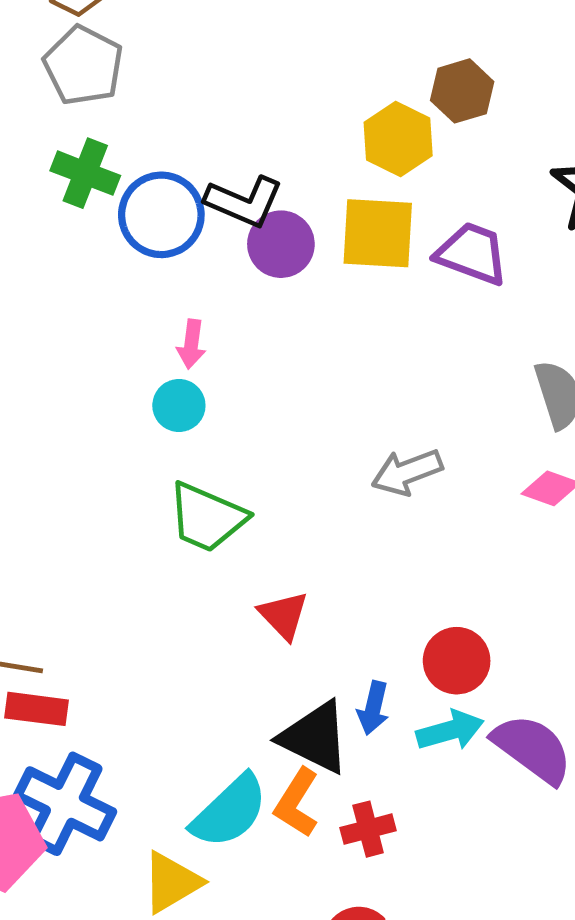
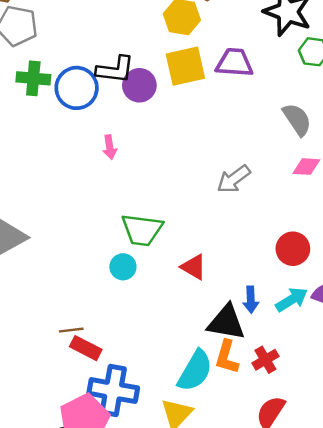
cyan circle: (179, 405) -> (123, 267), moved
red circle: (457, 661) -> (293, 249), moved
red rectangle: (37, 709) -> (86, 348), turned 36

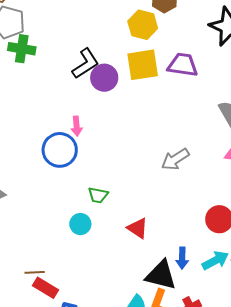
black L-shape: (115, 70) -> (86, 64), turned -44
green cross: (33, 78) -> (22, 49), moved
blue circle: (77, 88) -> (60, 150), moved
green trapezoid: (142, 230) -> (98, 195), size x0.6

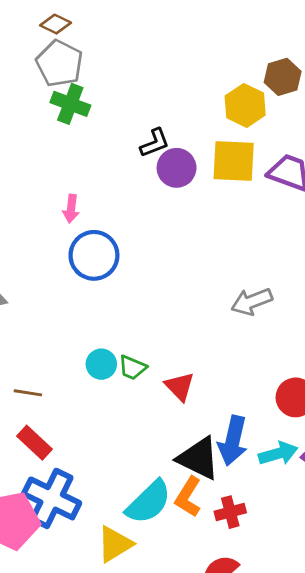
black L-shape: (86, 64) -> (155, 143), size x0.7
pink arrow: (77, 126) -> (71, 209), moved
green trapezoid: (98, 195) -> (132, 368), moved
blue arrow: (182, 258) -> (233, 441), size x1.6
brown line: (35, 272) -> (28, 393), moved

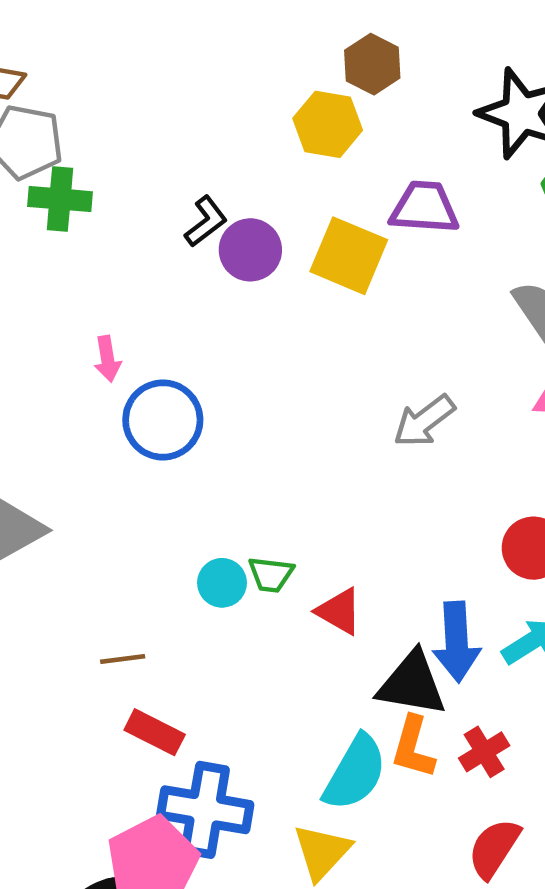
yellow square: (234, 161) -> (349, 256), moved, turned 36
red triangle: (180, 386) -> (339, 611), moved

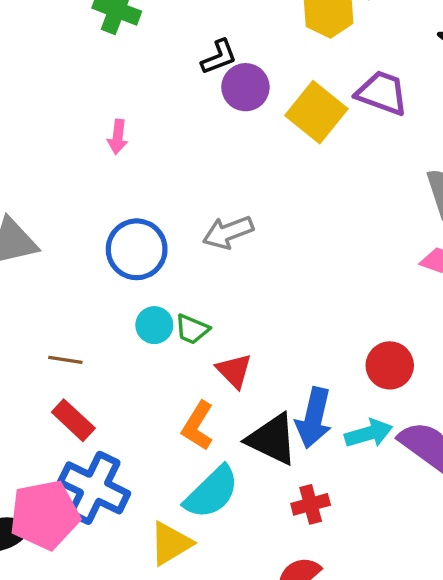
blue circle: (163, 420) -> (137, 249), moved
gray arrow: (424, 421) -> (228, 232), moved
orange L-shape: (413, 747) -> (198, 426), moved

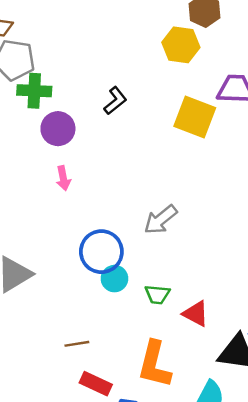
purple circle: (245, 87) -> (58, 129), moved
cyan circle: (154, 325) -> (114, 279), moved
orange L-shape: (198, 426) -> (155, 364), moved, size x1.4

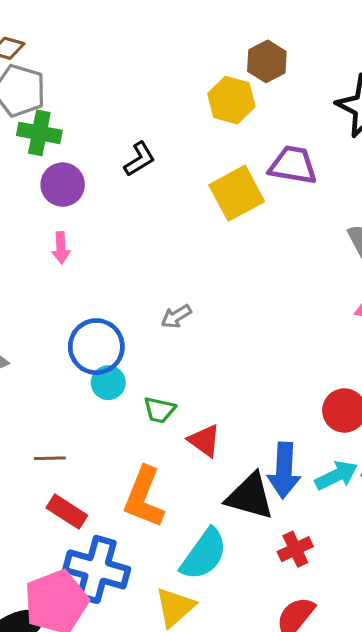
yellow square: (195, 117) -> (237, 193), turned 33
gray arrow: (161, 220) -> (176, 316), size x0.7

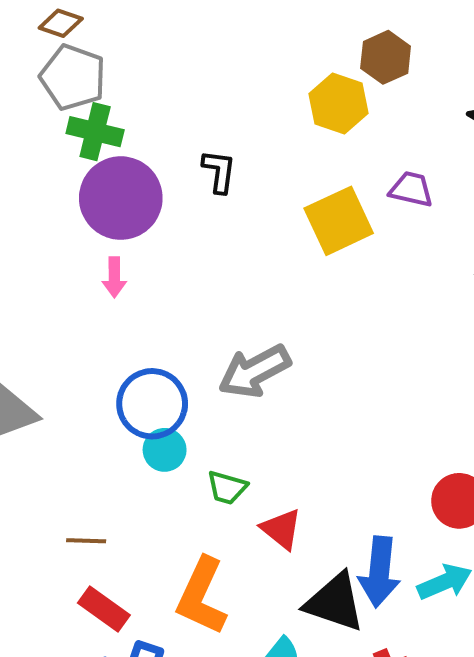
black L-shape: (139, 159) -> (219, 171), turned -54
purple trapezoid: (293, 165) -> (411, 189), size x0.7
purple circle: (63, 185) -> (121, 198), size x1.5
gray arrow: (176, 316) -> (254, 371), size x1.8

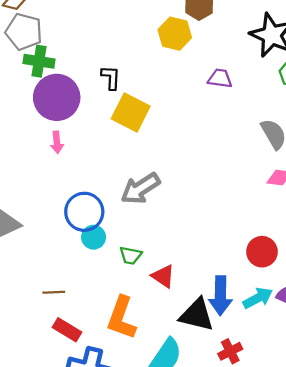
yellow square: (339, 221) -> (131, 113), moved, turned -33

